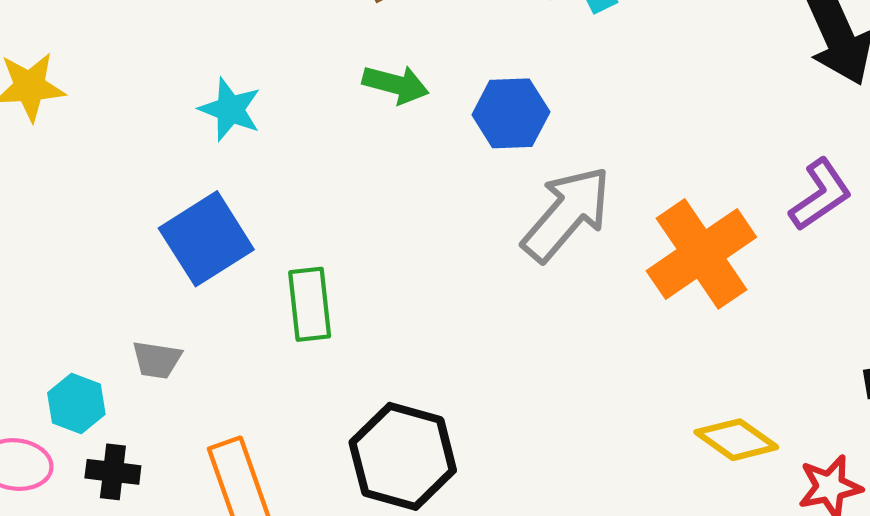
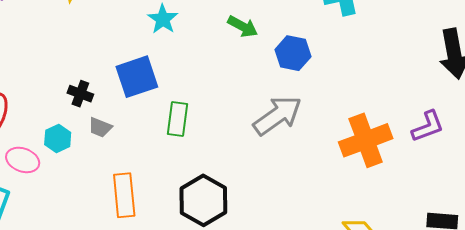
gray arrow: (567, 214) -> (277, 115), moved
black cross: (113, 472) -> (80, 94), moved

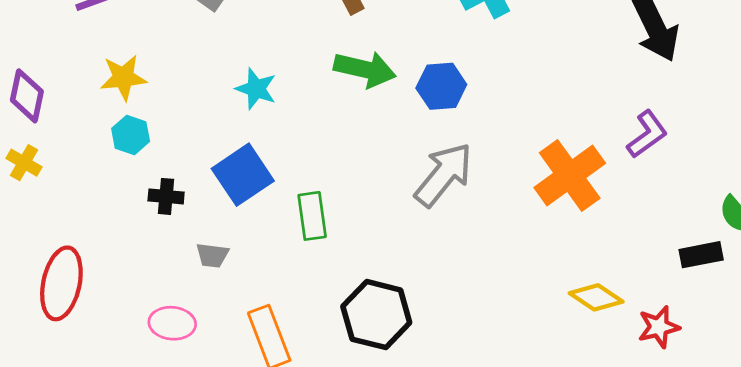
green arrow: (243, 26) -> (365, 69), size x1.4
black cross: (80, 94) -> (166, 196), moved
cyan hexagon: (58, 138) -> (131, 135), moved
pink ellipse: (23, 160) -> (172, 323), moved

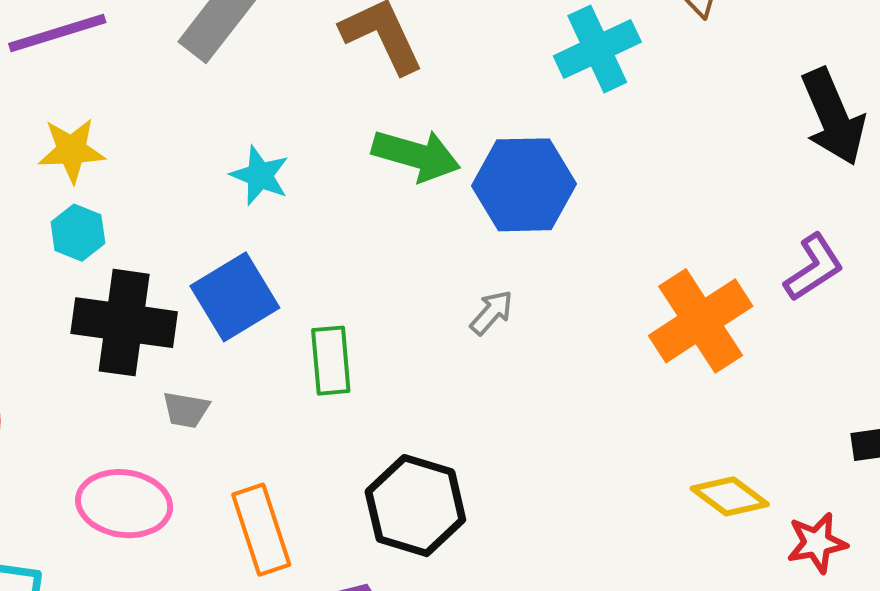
blue hexagon: (441, 86) -> (524, 185), size x1.4
gray arrow: (444, 175) -> (492, 313), moved, size x0.5
black cross: (166, 196) -> (124, 323), size x2.0
pink ellipse: (172, 323) -> (124, 504), size x1.4

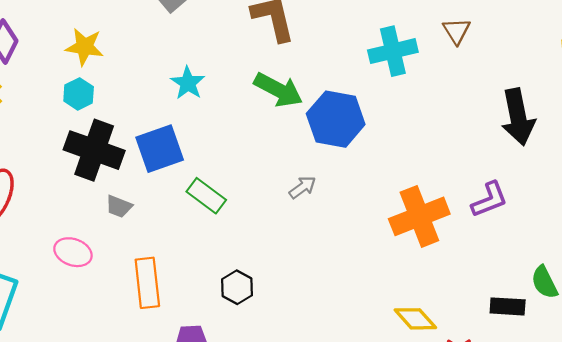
green rectangle: (331, 361) -> (206, 196), turned -60
pink ellipse: (124, 504) -> (73, 252), size x0.7
black hexagon: (415, 506) -> (237, 287), size x0.6

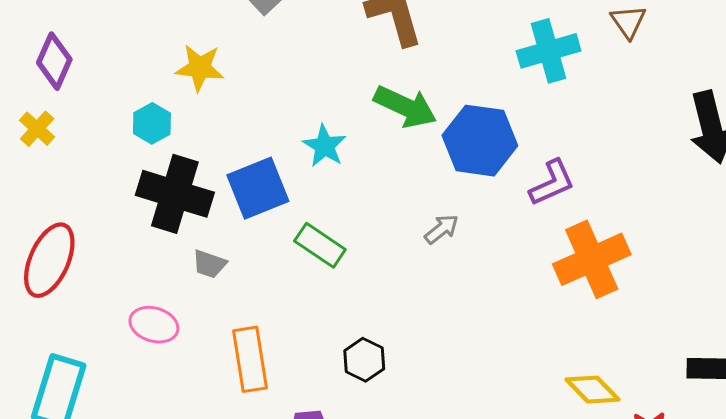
yellow star: (85, 47) -> (200, 68), moved
cyan star: (188, 83) -> (325, 146), moved
purple L-shape: (489, 200) -> (552, 183), moved

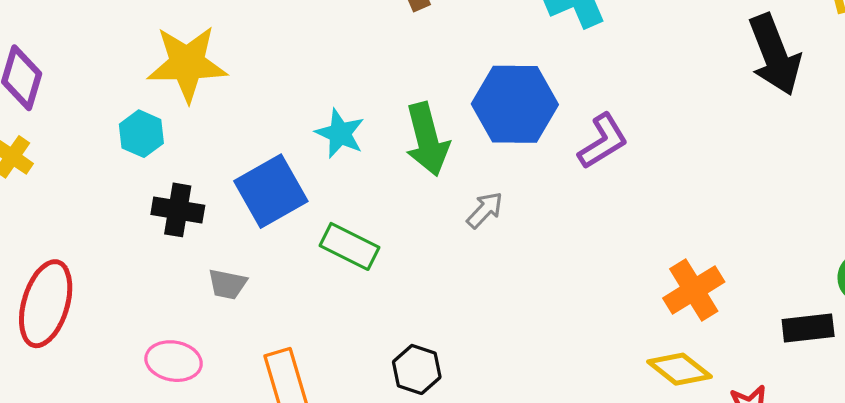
yellow star: (200, 68) -> (187, 64), size x1.4
green arrow: (405, 107) -> (427, 139), moved, turned 58
black cross: (175, 194) -> (178, 210), size x0.6
orange cross: (592, 259) -> (694, 290), moved, size x0.7

